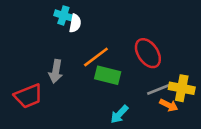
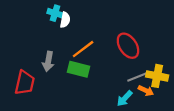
green rectangle: (108, 75) -> (79, 69), moved
red trapezoid: (28, 96) -> (25, 83), turned -55
cyan arrow: (119, 114) -> (125, 98), moved

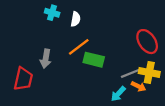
white semicircle: (65, 20) -> (76, 19), moved
red ellipse: (128, 46) -> (147, 42), moved
green rectangle: (79, 69) -> (94, 60), moved

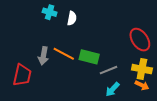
orange line: (79, 47) -> (64, 54), moved, turned 65
gray line: (130, 74) -> (108, 70), moved
orange arrow: (139, 86) -> (142, 85), moved

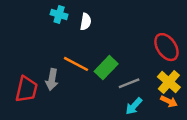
gray arrow: (43, 56) -> (52, 80), moved
green rectangle: (89, 57) -> (106, 68), turned -60
yellow cross: (142, 69) -> (169, 82), turned 30

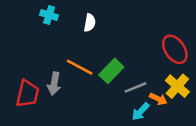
cyan cross: (59, 14) -> (49, 15), moved
orange arrow: (169, 101) -> (158, 99), moved

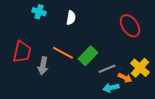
red ellipse: (175, 49) -> (130, 26), moved
red trapezoid: (28, 94) -> (22, 52), moved
cyan arrow: (141, 112) -> (111, 88), turned 35

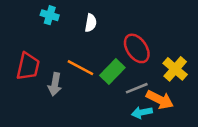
red ellipse: (130, 26) -> (137, 48), moved
yellow cross: (140, 68) -> (175, 69), moved
orange arrow: (125, 78) -> (160, 100), size x1.5

